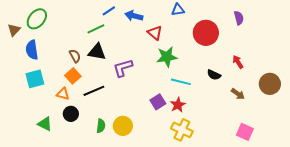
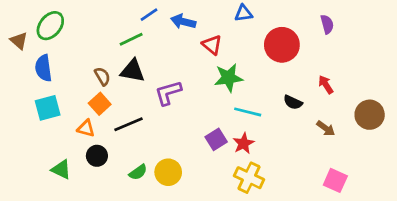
brown triangle: (14, 30) -> (19, 41), turned -32
green semicircle: (101, 126) -> (138, 172), turned 48

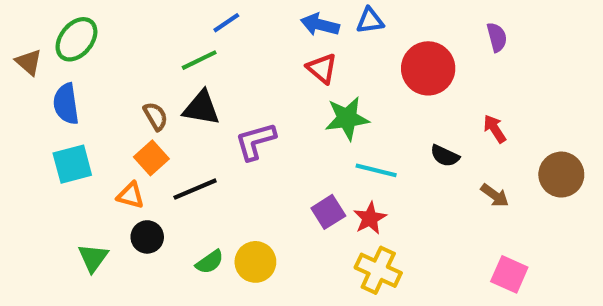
blue arrow: (183, 22) -> (320, 25), moved
green triangle: (61, 169) -> (93, 258), turned 40

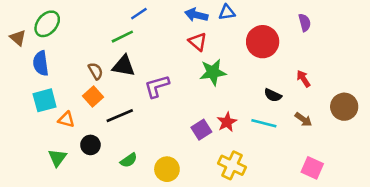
cyan line: (376, 170) -> (264, 123), moved
orange triangle: (131, 195) -> (66, 119), moved
red star: (370, 218) -> (227, 122), moved
yellow circle: (255, 262) -> (167, 169), moved

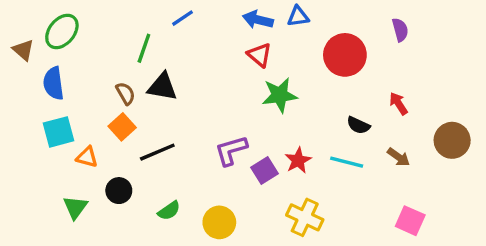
green line: (122, 37) -> (144, 48), moved, turned -45
purple L-shape: (157, 86) -> (231, 150), moved

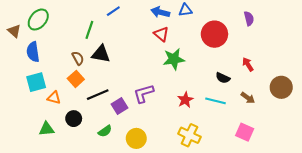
purple square: (265, 170) -> (120, 106), moved
green triangle: (75, 207) -> (47, 129), turned 49
pink square: (410, 221) -> (245, 132), moved

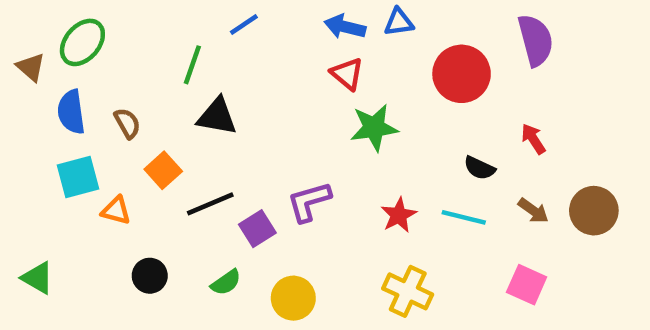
purple semicircle: (249, 18) -> (536, 40), size x1.6
brown semicircle: (78, 58) -> (127, 123), moved
brown circle: (281, 87) -> (594, 211), moved
black circle: (74, 119) -> (150, 276), moved
green triangle: (47, 129) -> (38, 278), moved, turned 35

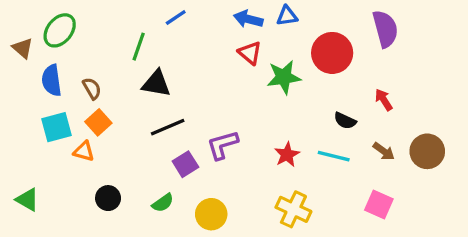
green star: (374, 128) -> (284, 77), moved
orange square: (163, 170) -> (98, 122), moved
black line: (210, 204) -> (168, 127), moved

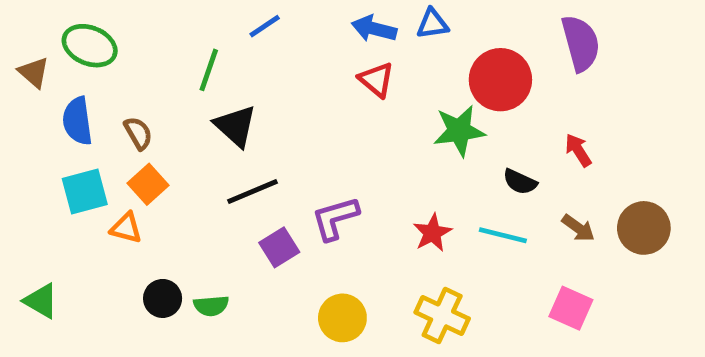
green ellipse: (60, 30) -> (90, 46), turned 72
green star: (284, 77) -> (459, 131), moved
black triangle: (156, 84) -> (235, 126), turned 32
green semicircle: (163, 203) -> (211, 306), moved, turned 30
yellow circle: (211, 214) -> (342, 318), moved

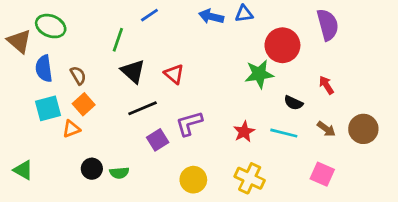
brown triangle: (34, 72) -> (19, 41), size x1.4
red triangle: (376, 80) -> (174, 74), moved
orange triangle: (126, 228) -> (71, 129), turned -36

